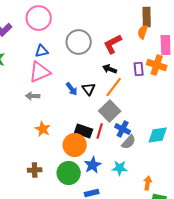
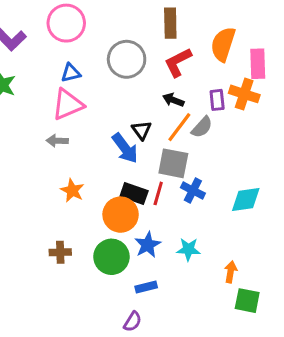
brown rectangle: (147, 17) -> (170, 23), moved
orange semicircle: (143, 32) -> (223, 44), size x1.6
blue arrow: (72, 89) -> (125, 148), moved, size x1.5
gray square: (110, 111) -> (173, 163), turned -35
gray semicircle: (129, 142) -> (202, 127), moved

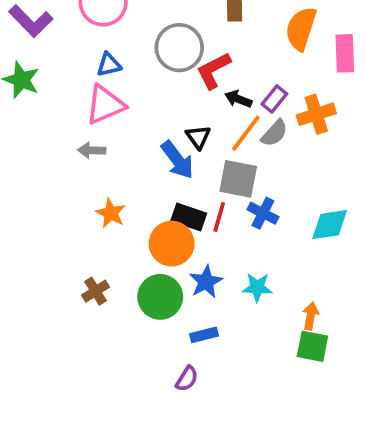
red L-shape: (178, 62) -> (213, 70), moved
orange cross: (244, 94) -> (316, 114), moved, turned -36
purple rectangle: (217, 100) -> (274, 99), moved, turned 45
brown cross: (60, 252) -> (96, 291), turned -30
green square: (247, 301) -> (312, 346), moved

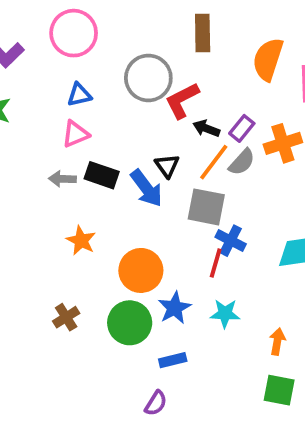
pink triangle: (105, 105) -> (75, 134), size x0.7
black rectangle: (189, 217) -> (102, 175), moved
red line: (219, 217) -> (216, 263), moved
green square: (312, 346) -> (279, 390), moved

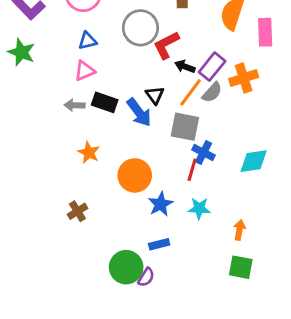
purple rectangle: (242, 128) -> (212, 67), size x1.4
green circle: (130, 323) -> (126, 267), moved

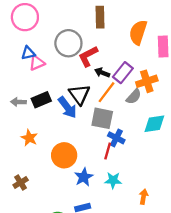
pink triangle: (85, 71) -> (37, 63), moved
gray semicircle: (212, 92) -> (134, 97), moved
black triangle: (155, 95) -> (79, 94), size x1.5
black rectangle: (105, 102) -> (41, 100), turned -42
cyan diamond: (254, 161) -> (154, 124), moved

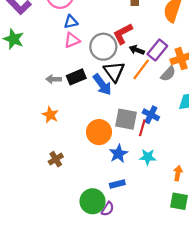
gray circle: (68, 43) -> (103, 47), moved
blue triangle: (28, 53) -> (71, 22), moved
gray square: (102, 118) -> (126, 119), moved
orange star: (29, 138) -> (50, 115), moved

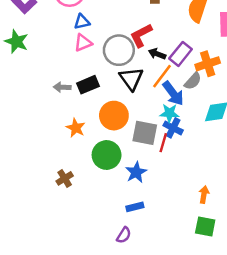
blue arrow: (102, 85) -> (173, 93), moved
orange star: (50, 115) -> (76, 128), moved
orange circle: (99, 132) -> (114, 116), moved
cyan star: (148, 157) -> (169, 113), moved
green circle: (92, 201) -> (107, 155), moved

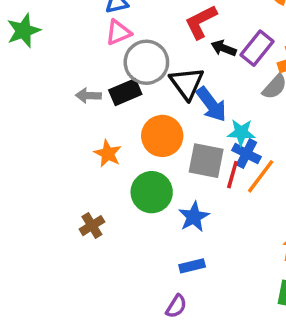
green star: (17, 42) -> (24, 31), turned 30
gray circle: (119, 50) -> (146, 62), moved
orange line: (162, 76) -> (261, 176), moved
blue arrow: (173, 93) -> (211, 104), moved

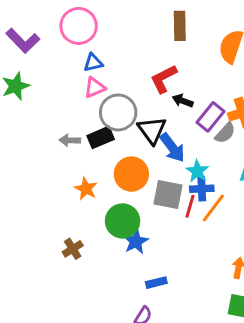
purple rectangle: (257, 48) -> (211, 117), moved
cyan star: (241, 132) -> (197, 171), turned 30
blue cross: (246, 154) -> (202, 189), turned -30
blue star: (194, 217) -> (136, 241), moved

